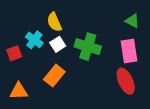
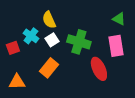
red ellipse: (126, 81) -> (99, 69), moved

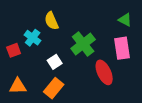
white square: (52, 40) -> (55, 62), moved
green cross: (79, 42) -> (83, 44), turned 35
orange rectangle: (49, 68) -> (54, 88), moved

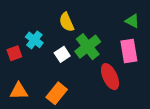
yellow semicircle: (51, 21) -> (67, 22), moved
white square: (55, 62) -> (62, 54), moved

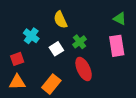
green cross: (88, 47) -> (80, 42), size x0.6
red square: (14, 53) -> (17, 59), moved
red ellipse: (110, 77) -> (84, 69), moved

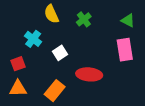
yellow semicircle: (60, 20) -> (51, 14), moved
green cross: (80, 42) -> (84, 19), moved
red ellipse: (84, 69) -> (89, 74), turned -60

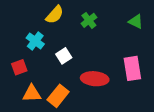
yellow semicircle: (51, 14) -> (55, 15), turned -114
pink rectangle: (125, 50) -> (132, 68), moved
orange triangle: (18, 88) -> (32, 94), moved

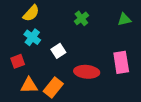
yellow semicircle: (55, 15) -> (31, 13), moved
green triangle: (136, 22) -> (124, 19), turned -40

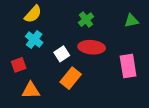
red ellipse: (87, 72) -> (92, 47), moved
orange rectangle: (53, 87) -> (71, 78), moved

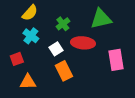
green cross: (86, 20) -> (63, 24), moved
green triangle: (131, 21) -> (101, 19), moved, size x1.6
orange rectangle: (71, 78) -> (64, 71), turned -66

